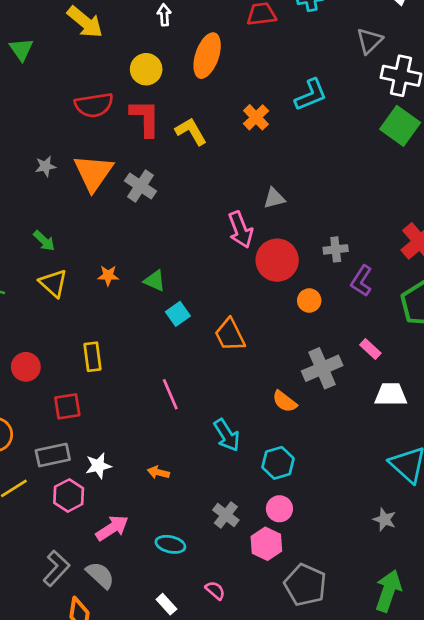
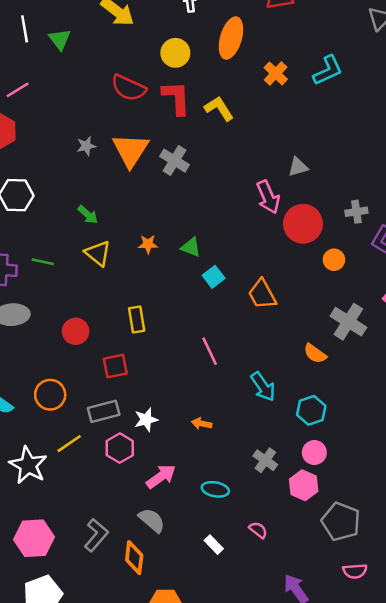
red semicircle: (94, 105) -> (129, 88), turned 36
orange cross: (256, 117) -> (276, 73), moved
gray cross: (322, 368) -> (348, 322), turned -32
gray L-shape: (56, 568) -> (96, 535), moved

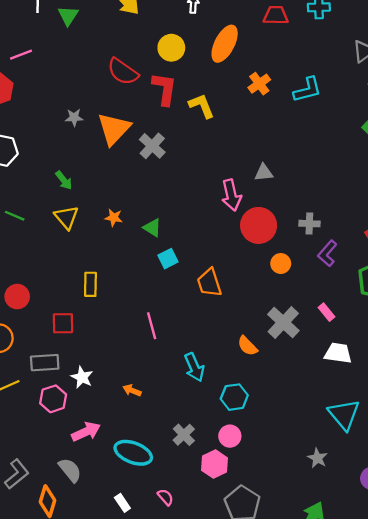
red circle: (76, 331) -> (17, 297), moved
white star: (146, 420) -> (82, 377), turned 30
cyan ellipse: (215, 489) -> (133, 453), size x1.5

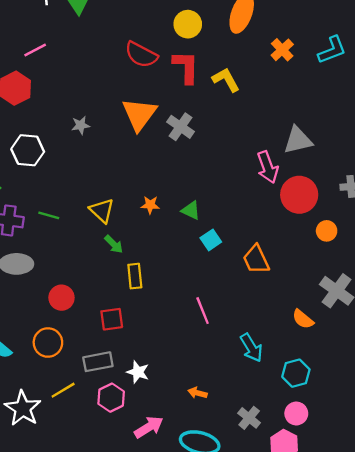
gray star: (74, 117) -> (81, 125), moved
gray triangle: (264, 173) -> (298, 140), size x1.5
green arrow: (64, 180) -> (114, 244), moved
orange arrow: (132, 390) -> (197, 393), moved

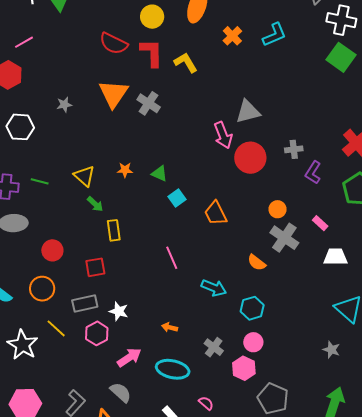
orange circle: (327, 231) -> (278, 209), moved
cyan arrow: (251, 348) -> (214, 288), turned -35
yellow line: (63, 390) -> (56, 328), turned 75

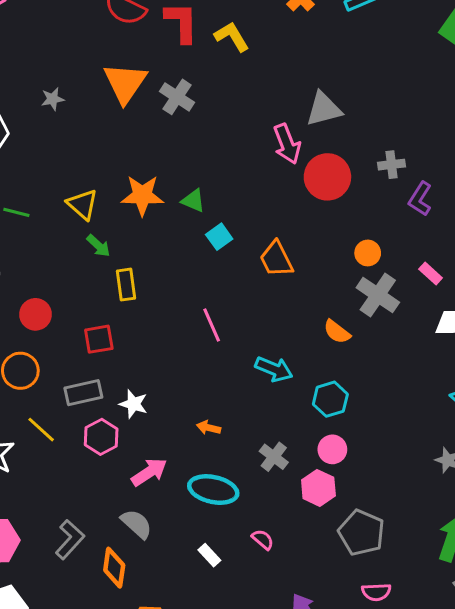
orange star: (125, 170) -> (142, 195), size x1.8

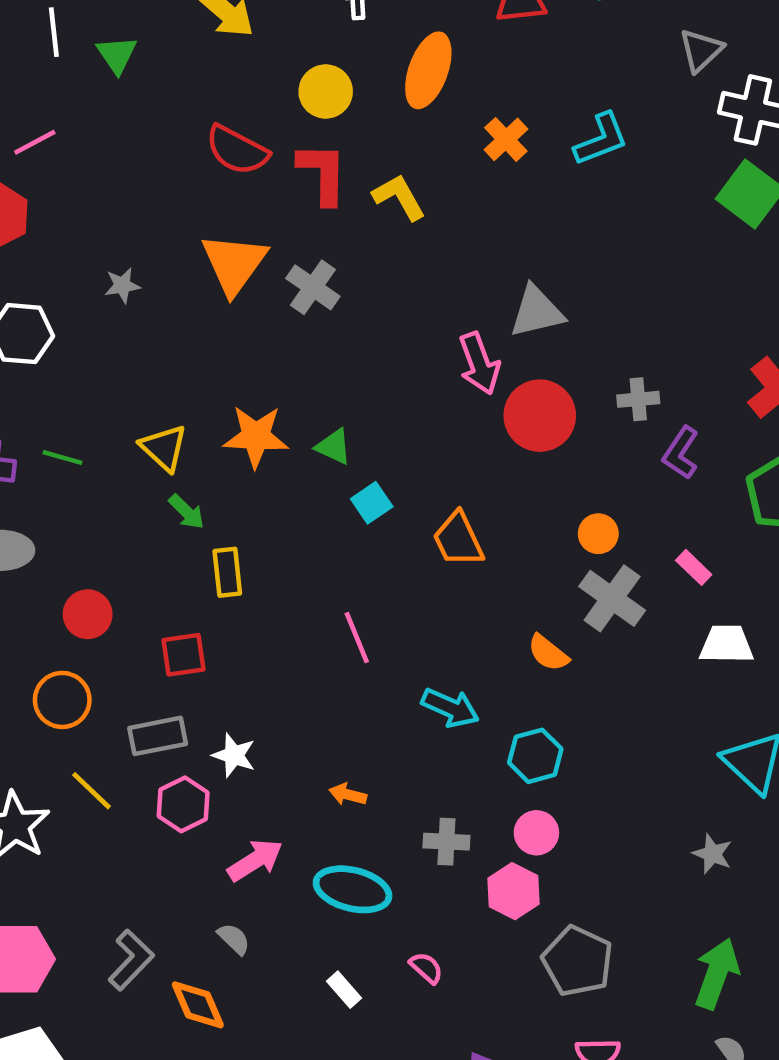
gray cross: (274, 457) -> (446, 842), turned -36
gray semicircle: (137, 524) -> (234, 939), size x0.7
orange diamond: (114, 568) -> (198, 1005), turned -33

